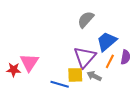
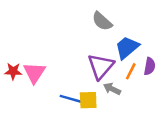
gray semicircle: (86, 19) -> (102, 21), turned -90
red star: (14, 70) -> (13, 71), moved
yellow square: (75, 75) -> (88, 100), moved

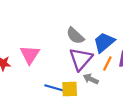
gray semicircle: (102, 21) -> (75, 36), moved
pink triangle: (34, 73) -> (30, 55), moved

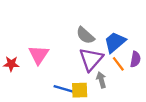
orange line: (107, 63) -> (118, 64), turned -64
gray arrow: (91, 79) -> (101, 80), turned 48

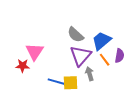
red star: (11, 64) -> (23, 66), moved

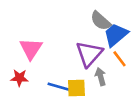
gray semicircle: (76, 35) -> (101, 21), moved
red star: (23, 66) -> (19, 78), moved

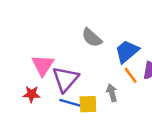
gray semicircle: (101, 21) -> (92, 38), moved
purple triangle: (89, 54) -> (65, 79), moved

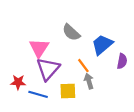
pink triangle: (43, 65) -> (39, 48), moved
orange line: (131, 75) -> (83, 66), moved
blue line: (70, 103) -> (38, 94), moved

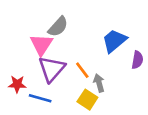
gray semicircle: (71, 32) -> (58, 27), moved, turned -90
orange line: (83, 66) -> (82, 70), moved
yellow square: (68, 91) -> (87, 100), moved, turned 35

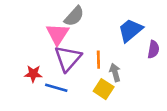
orange line: (82, 70) -> (98, 60), turned 36

